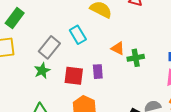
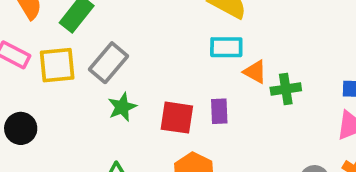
cyan rectangle: (78, 35) -> (226, 47), moved, turned -60
gray rectangle: (49, 47) -> (109, 63), moved

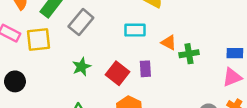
cyan rectangle: (226, 47) -> (135, 30), moved
gray rectangle: (109, 63) -> (81, 22), moved
red square: (177, 118) -> (118, 73), turned 30

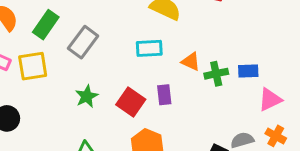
blue rectangle: (235, 53) -> (248, 71), moved

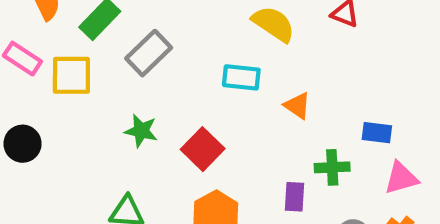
green cross: (216, 74) -> (332, 167), moved
purple rectangle: (164, 95) -> (295, 197), moved
green star: (87, 96) -> (141, 131), turned 30

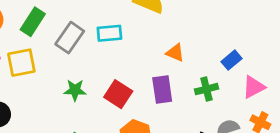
cyan rectangle: (241, 77) -> (109, 33), moved
blue rectangle: (377, 133) -> (232, 60), turned -36
purple rectangle: (295, 197) -> (162, 89), moved, size x1.4

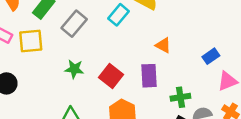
cyan rectangle: (109, 33) -> (118, 15), moved, turned -50
green cross: (206, 89) -> (180, 97), moved

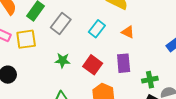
cyan rectangle: (118, 15) -> (97, 29), moved
orange triangle: (163, 45) -> (128, 32), moved

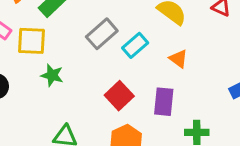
gray rectangle: (61, 23) -> (102, 34), moved
green star: (63, 60) -> (52, 75), moved

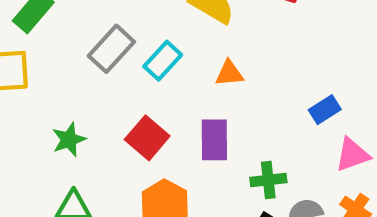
orange triangle: (178, 59) -> (229, 73), turned -36
green star: (52, 75) -> (69, 140), moved, turned -30

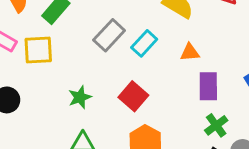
purple rectangle: (214, 140) -> (208, 86), moved
green cross: (268, 180) -> (216, 125), turned -30

